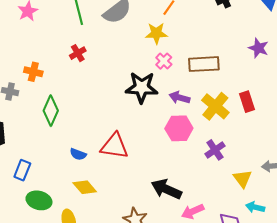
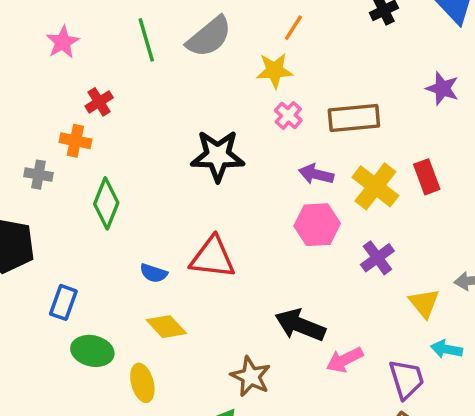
red cross: (78, 53) -> (99, 102), moved
black star: (142, 87) -> (218, 156), moved

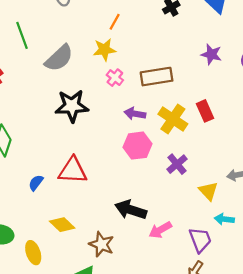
gray semicircle: (209, 37) -> (59, 58), moved
blue semicircle: (154, 273) -> (36, 183), turned 112
yellow diamond: (166, 327) -> (62, 225), moved

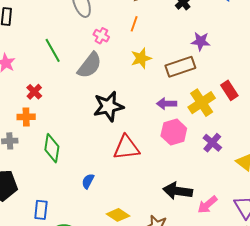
yellow star: (104, 50) -> (141, 58), moved
purple star: (211, 54) -> (201, 41), moved
pink cross: (115, 78) -> (101, 36), moved
yellow cross: (173, 119) -> (202, 103), turned 32
red triangle: (73, 170) -> (126, 148), moved

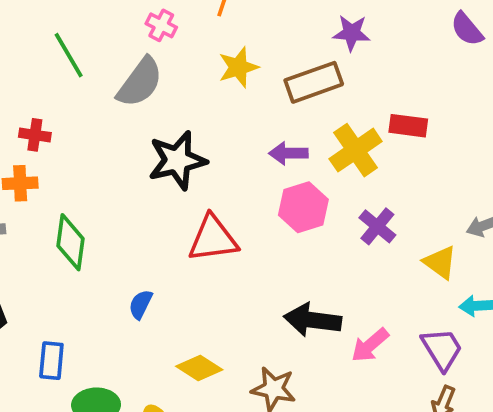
red rectangle: (229, 90) -> (408, 126), turned -48
red cross: (34, 92) -> (35, 135), turned -35

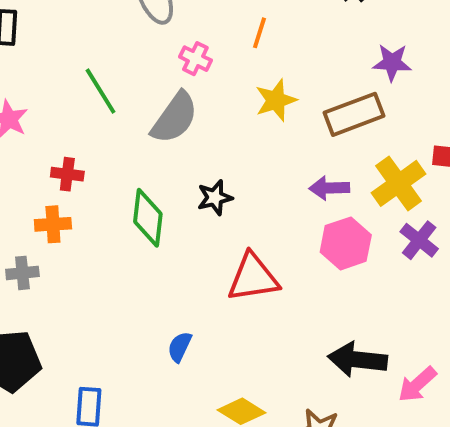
black star: (177, 160) -> (215, 198), size x0.6
purple cross: (377, 226) -> (419, 240), moved
green diamond: (70, 242) -> (148, 218), moved

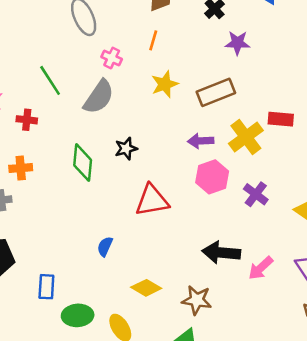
purple star: (392, 62) -> (237, 43), moved
red cross: (67, 174) -> (27, 120), moved
purple cross: (419, 240) -> (256, 194), moved

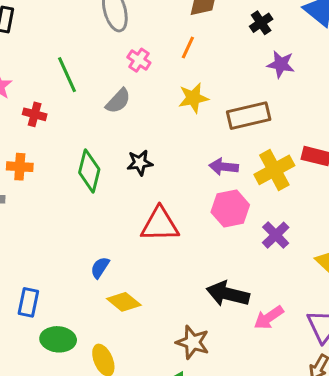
gray semicircle: (99, 97) -> (118, 101), size x0.7
yellow diamond: (146, 288) -> (124, 302), moved

